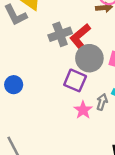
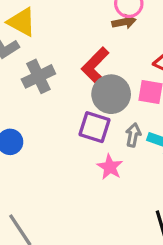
gray cross: (60, 34) -> (38, 76), moved
gray arrow: (102, 102) -> (133, 135), moved

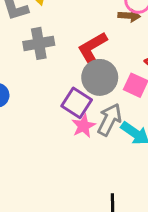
gray arrow: (133, 135) -> (109, 120), size x1.5
pink star: (110, 167) -> (83, 126), moved

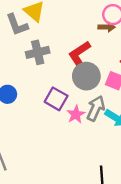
purple square: (77, 103) -> (56, 99), moved

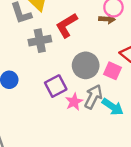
red L-shape: (79, 54) -> (67, 25), moved
purple square: (56, 99) -> (56, 86), turned 30

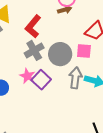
gray cross: (40, 41) -> (34, 50), moved
pink star: (74, 102) -> (27, 76), moved

